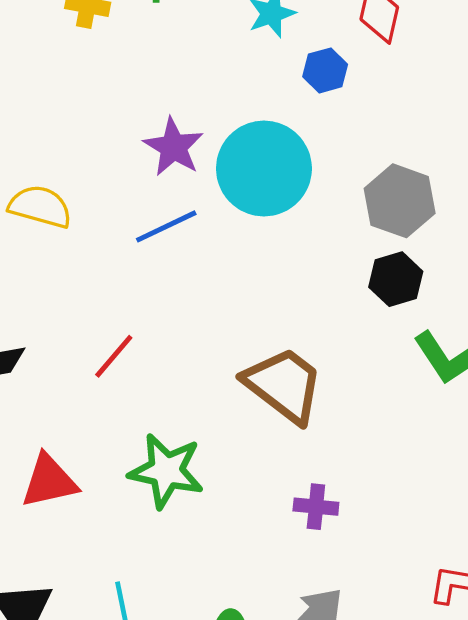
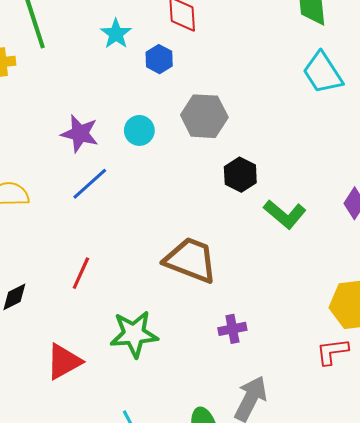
cyan circle: (264, 169) -> (139, 130), size x0.5
gray hexagon: (400, 201) -> (204, 116), moved

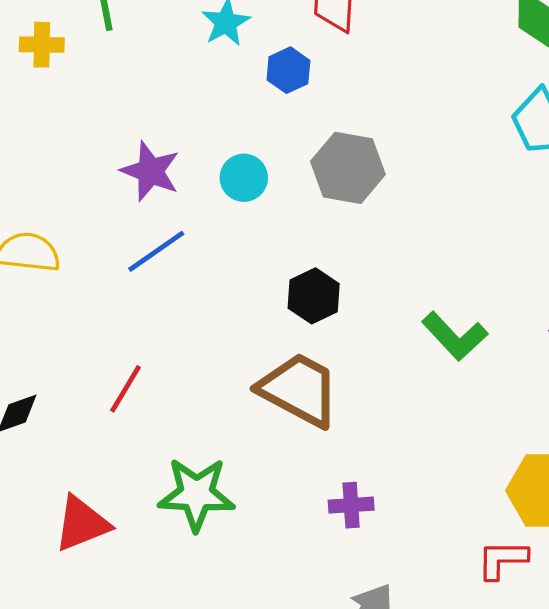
black hexagon: (240, 175) -> (314, 296), moved

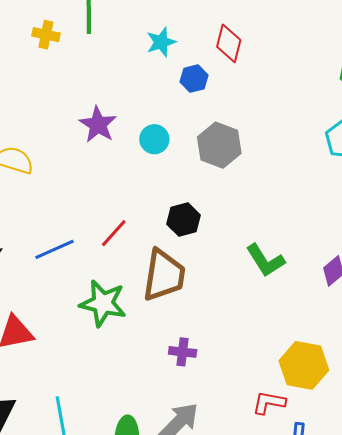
blue line: (156, 251) -> (55, 249), moved
red line: (126, 389) -> (114, 233), moved
brown trapezoid: (299, 390) -> (164, 275), turned 60
green star: (196, 494) -> (103, 303), moved

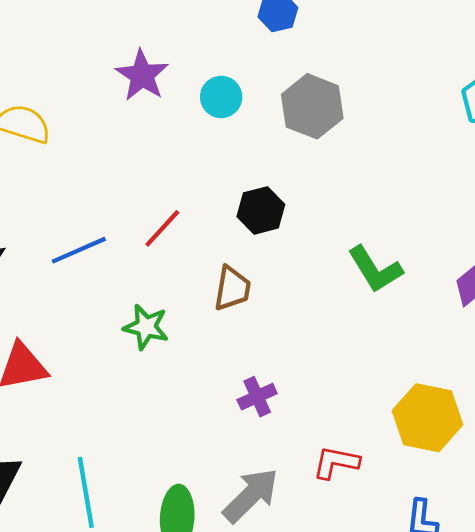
brown trapezoid: (164, 275) -> (232, 288), size x0.6
green star: (103, 303) -> (146, 327), size x0.7
purple cross: (183, 352) -> (257, 397), turned -32
red L-shape: (269, 403) -> (336, 462), moved

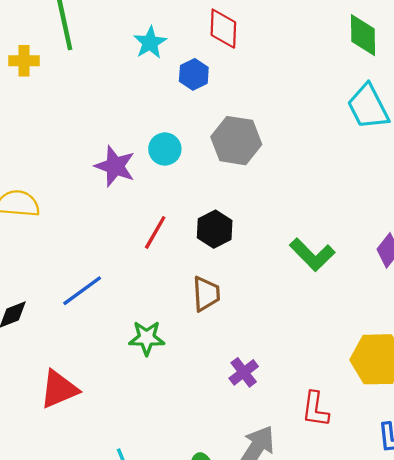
purple star: (142, 75) -> (115, 166), moved
red line: (162, 228) -> (155, 232), moved
red L-shape: (336, 462) -> (315, 409), turned -81

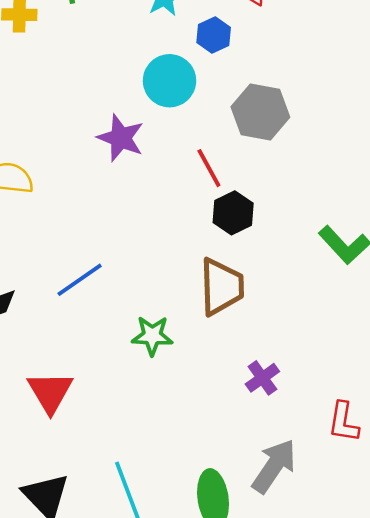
cyan circle: (165, 149) -> (170, 81), moved, size x1.4
red line: (155, 232) -> (209, 168), moved, turned -60
brown trapezoid: (206, 294) -> (222, 287), size x1.4
red triangle: (59, 389) -> (50, 392), turned -39

